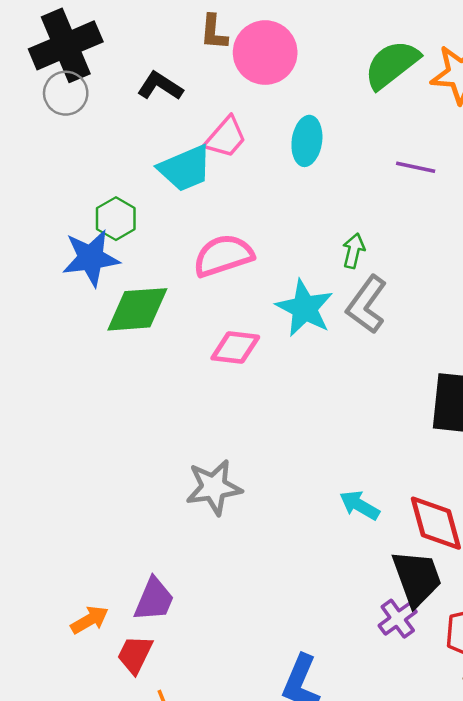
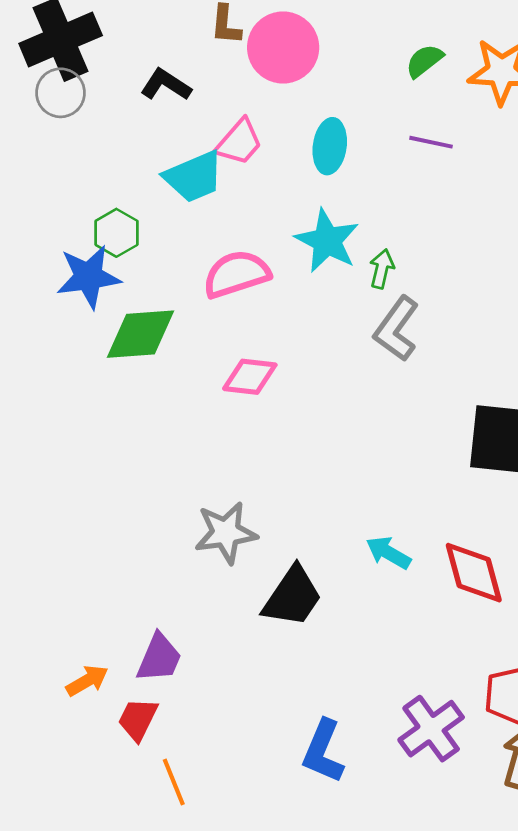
green semicircle: (392, 64) -> (424, 61), size x0.6
purple line: (416, 167) -> (431, 142), moved
cyan star: (305, 308) -> (327, 241), moved
black trapezoid: (417, 578) -> (292, 597), moved, turned 54
purple cross: (398, 619) -> (431, 729), moved, size x1.5

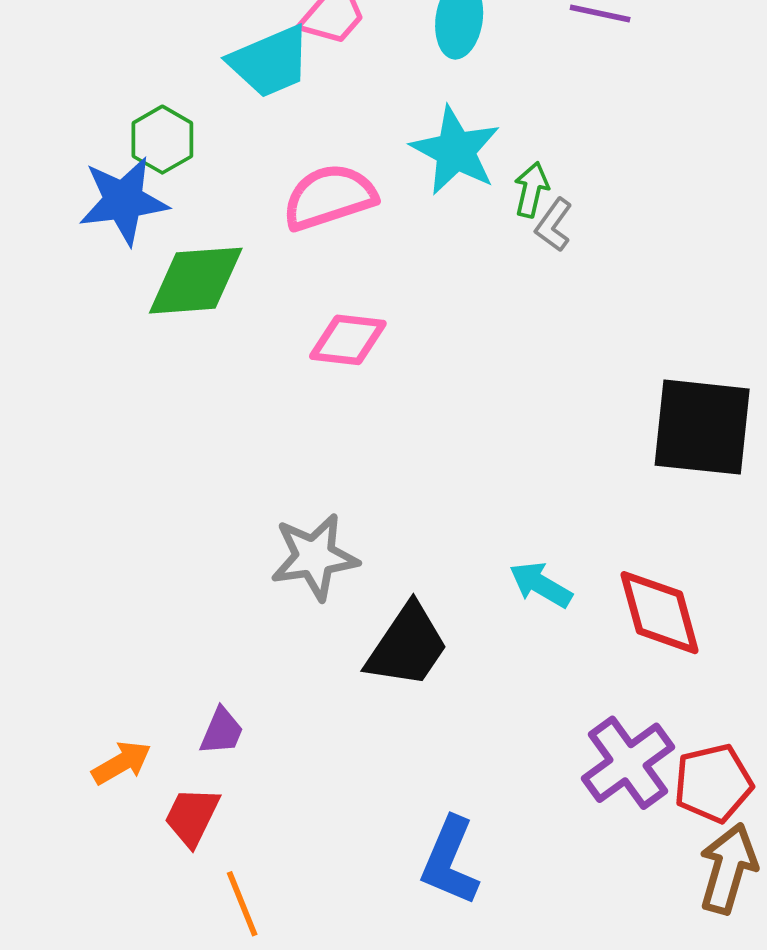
gray L-shape: (396, 329) -> (554, 225), moved, size x0.6
purple trapezoid: (159, 658) -> (222, 731), size x0.7
purple cross: (431, 729) -> (628, 763), moved

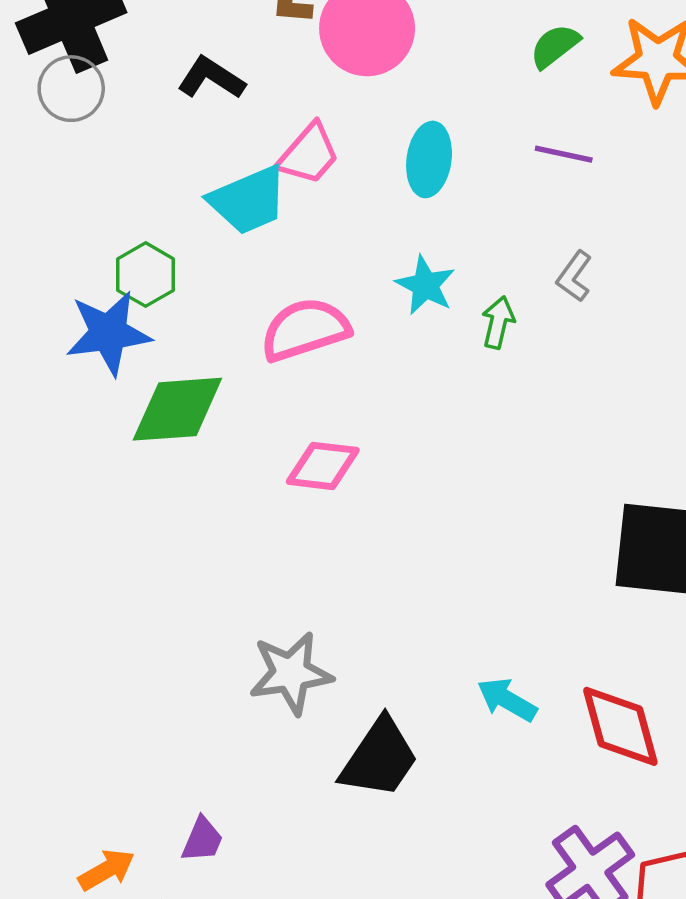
cyan star: (455, 151) -> (425, 285), size x0.7
gray L-shape: (554, 225) -> (574, 276), moved

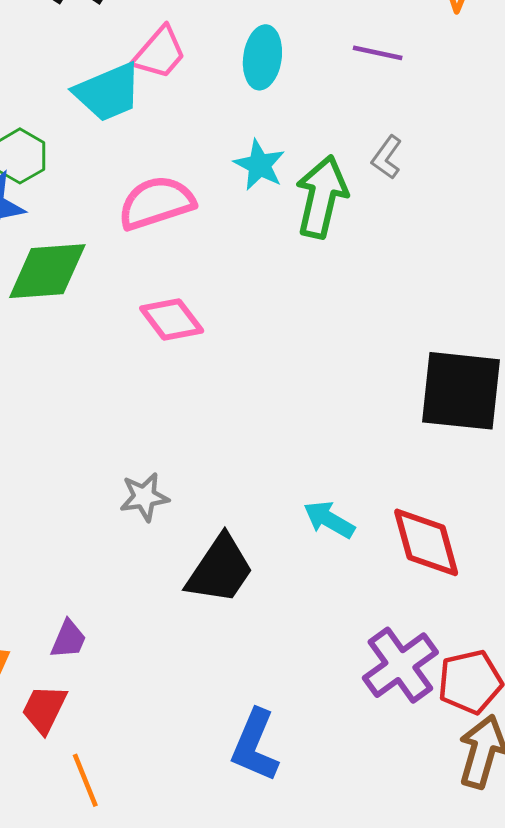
green arrow: (498, 322) -> (322, 197), size x1.8
pink diamond: (323, 466) -> (172, 320), turned 46
gray star: (291, 673) -> (144, 497), size x0.7

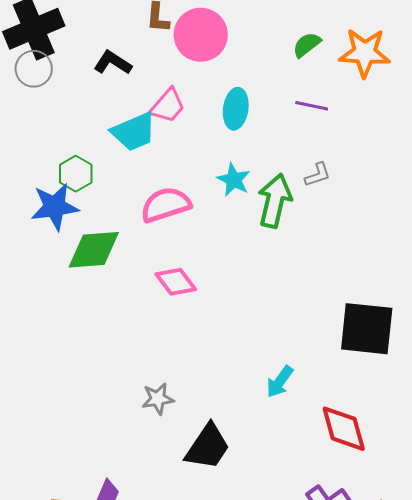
gray L-shape: (387, 157) -> (318, 175), turned -144
cyan arrow: (329, 520) -> (280, 382), moved, turned -84

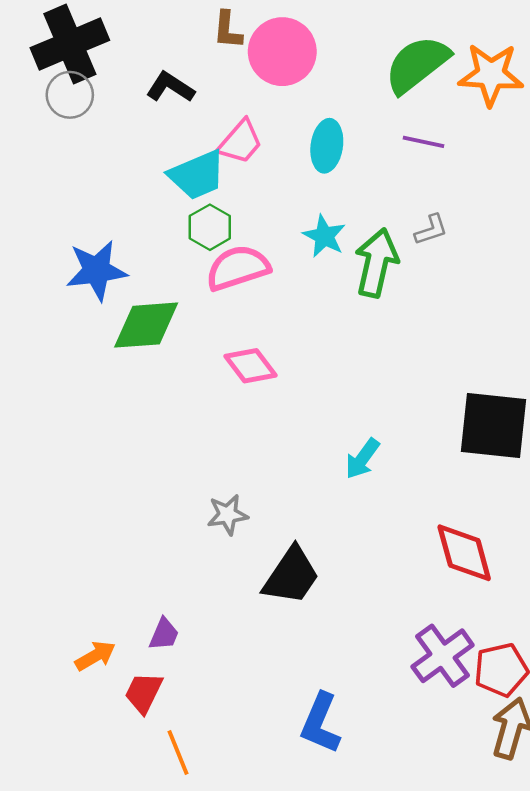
green semicircle: (307, 45) -> (417, 64), size x1.8
green hexagon: (76, 174) -> (210, 227), moved
cyan arrow: (280, 382) -> (362, 459), moved

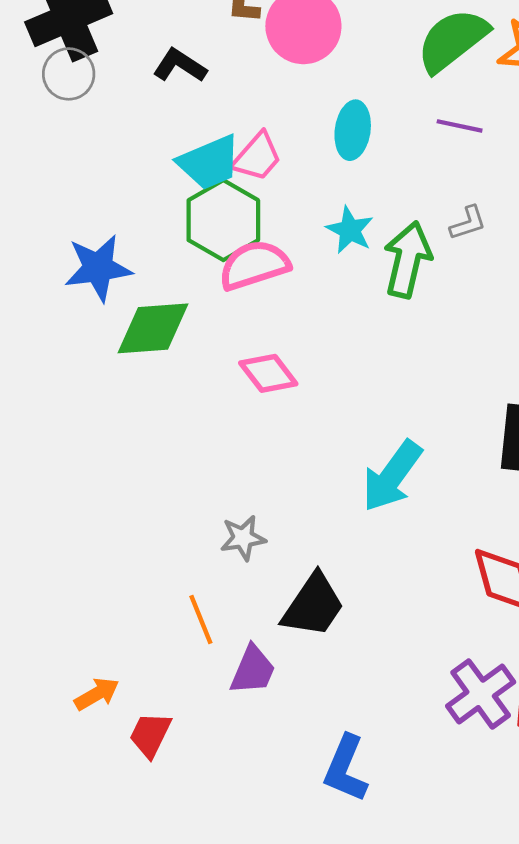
pink trapezoid: (240, 142) -> (257, 157), moved
green hexagon: (210, 227) -> (223, 220), size x1.6
cyan arrow: (362, 459) -> (392, 476), size x1.6
purple trapezoid: (164, 634) -> (253, 670), moved, size x1.4
orange line: (178, 752) -> (201, 619), moved

